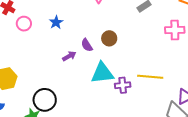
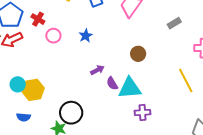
purple semicircle: (87, 45) -> (112, 83), moved
yellow line: (150, 77) -> (186, 80), moved, turned 55
purple cross: (123, 85) -> (142, 112), moved

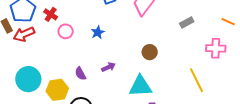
purple semicircle: (112, 83) -> (80, 74), moved
cyan circle: (18, 84) -> (28, 79), size x1.6
yellow hexagon: (33, 90) -> (57, 90), moved

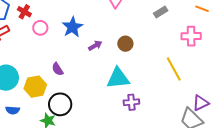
blue star: (98, 32) -> (72, 27), size x1.5
purple arrow: (108, 67) -> (95, 46), moved

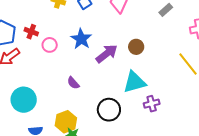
purple arrow: (95, 46) -> (107, 54), size x1.6
yellow hexagon: (35, 87) -> (66, 122), moved
black circle: (60, 104) -> (109, 110), moved

